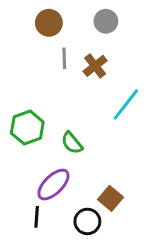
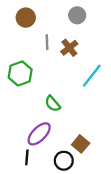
brown circle: (49, 23) -> (26, 18), moved
green hexagon: (27, 128) -> (20, 73), moved

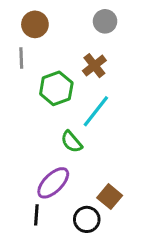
gray line: (47, 42) -> (21, 58), moved
green hexagon: (20, 73) -> (56, 88), moved
cyan line: (92, 76) -> (96, 111), moved

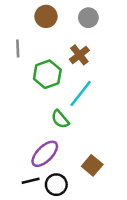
brown circle: (35, 24) -> (46, 16), moved
black line: (36, 215) -> (31, 181), turned 72
black circle: (87, 219) -> (56, 185), moved

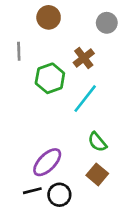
gray circle: (88, 18) -> (107, 23), moved
green semicircle: (60, 119) -> (97, 142), moved

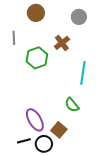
cyan line: (85, 99) -> (83, 73), moved, turned -30
purple ellipse: (47, 162) -> (35, 120), turned -75
brown square: (97, 174) -> (59, 130), moved

